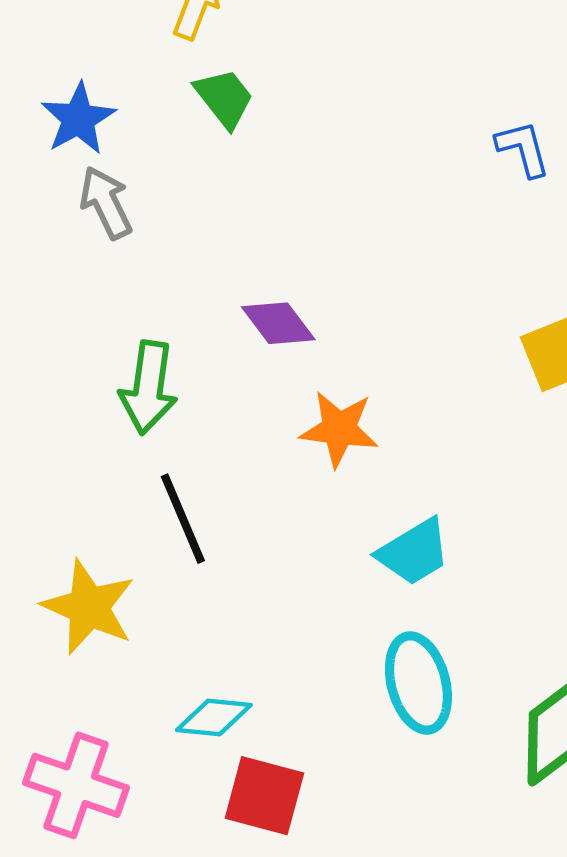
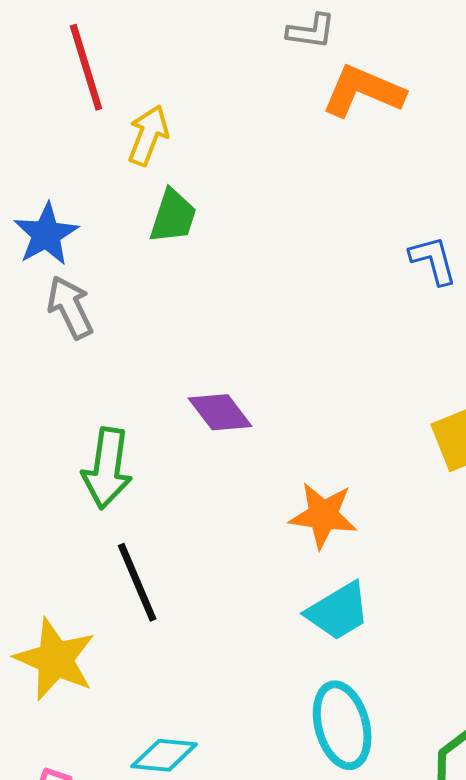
green trapezoid: (224, 98) -> (173, 216), turned 56
orange star: (339, 429) -> (323, 515), moved

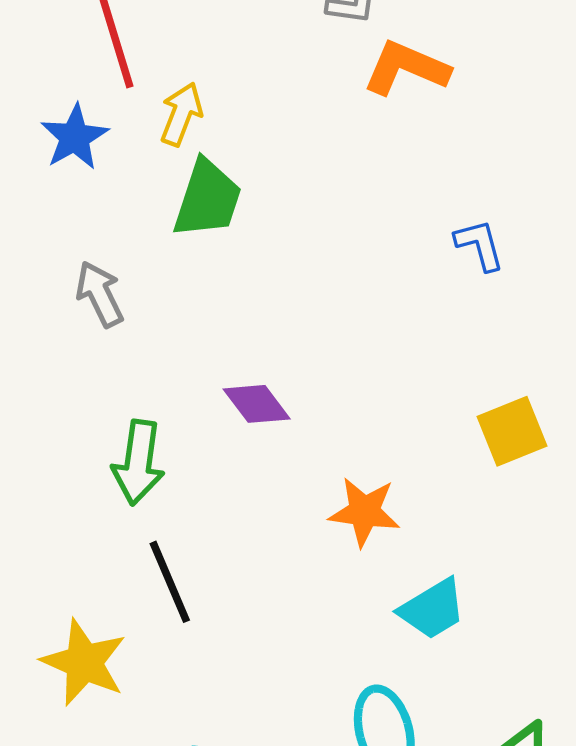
green trapezoid: (173, 216) -> (207, 199), size x1.4
blue star: (46, 234) -> (75, 137), moved
cyan trapezoid: (338, 611) -> (432, 609), moved

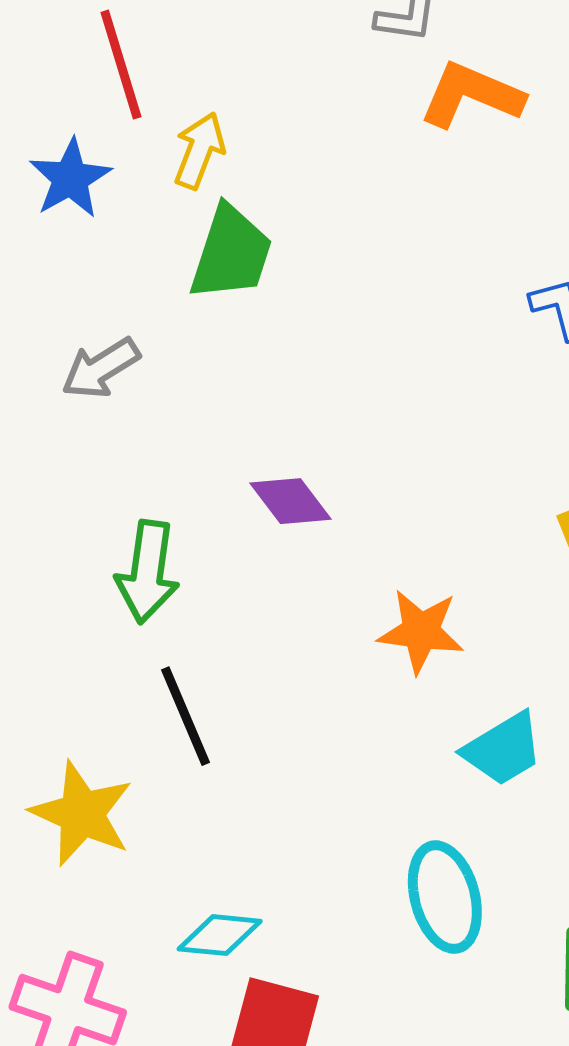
gray arrow: (100, 294) -> (101, 368), turned -96

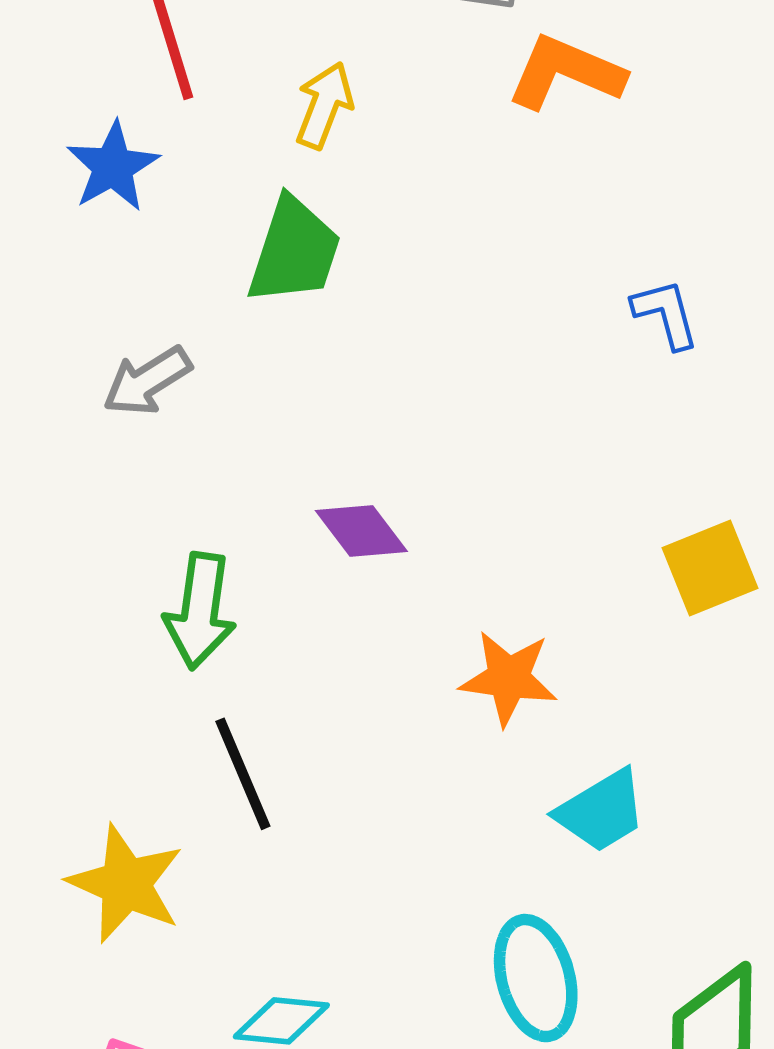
yellow arrow: (199, 151) -> (324, 105), moved

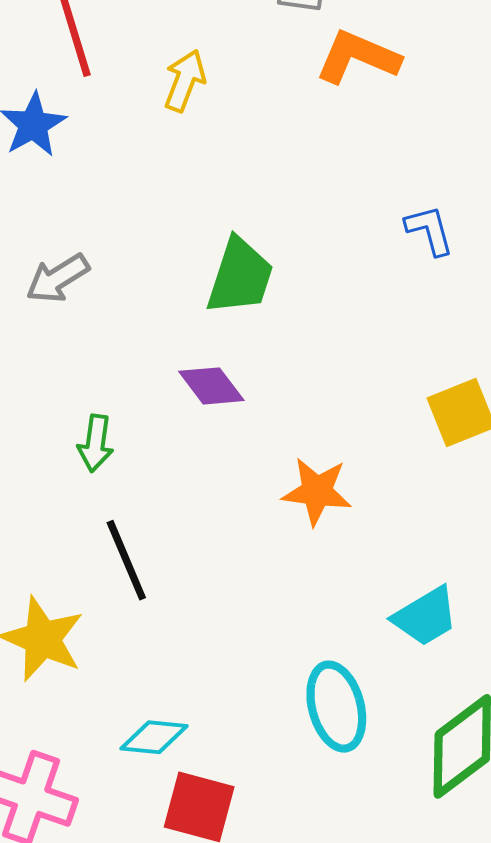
green trapezoid: (294, 251) -> (240, 276), moved
green arrow: (200, 611) -> (96, 443), size x0.7
cyan trapezoid: (601, 811) -> (425, 616), moved

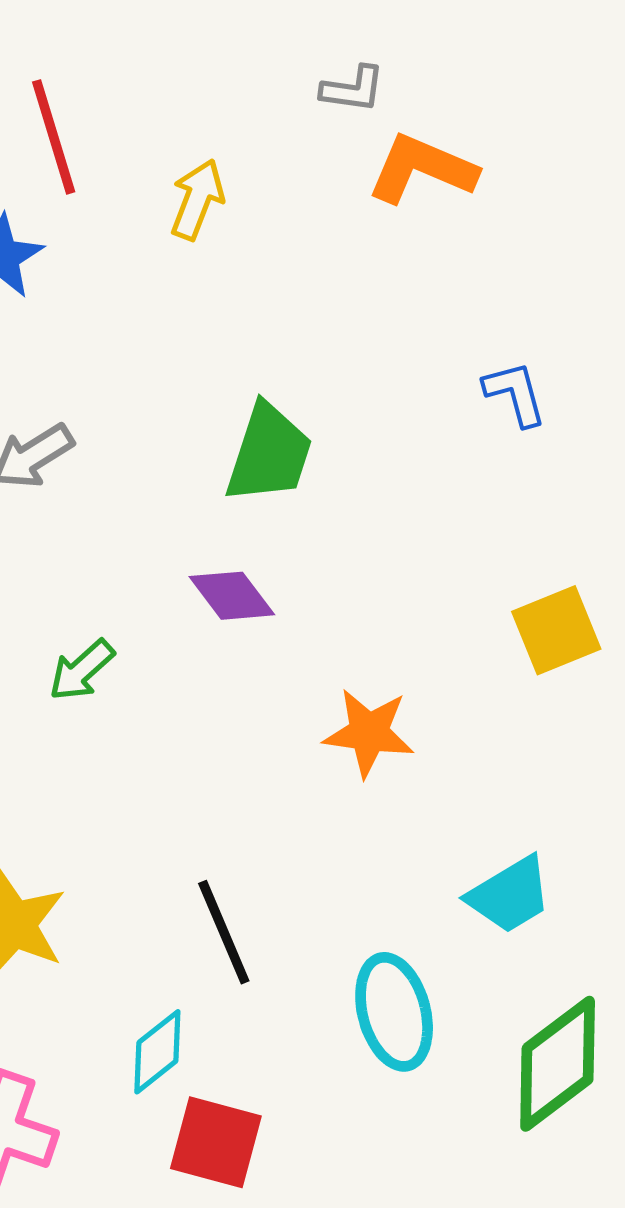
green arrow: (96, 443) -> (82, 670), turned 40
black line: (126, 560) -> (224, 932), moved
cyan diamond: (154, 737) -> (157, 1052), turned -44

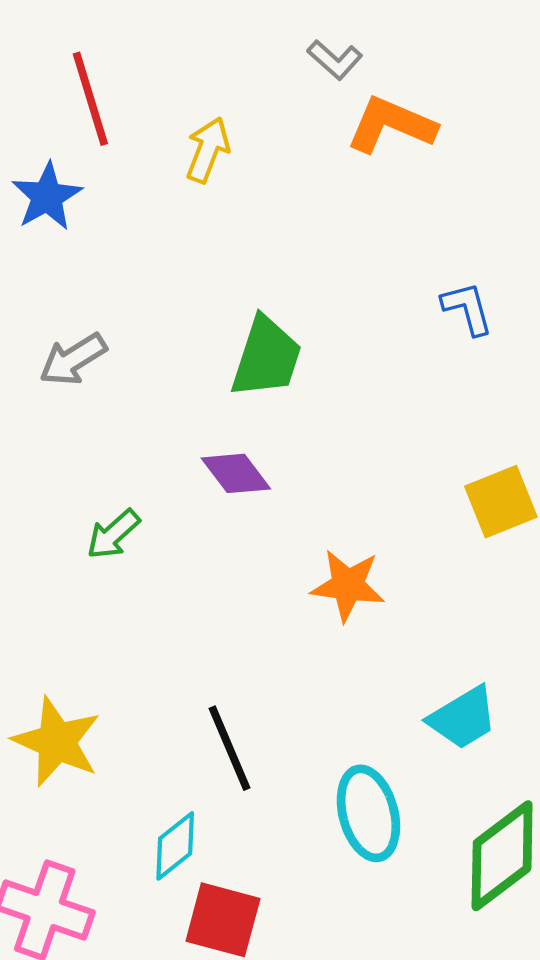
gray L-shape: (353, 89) -> (335, 60), turned 34

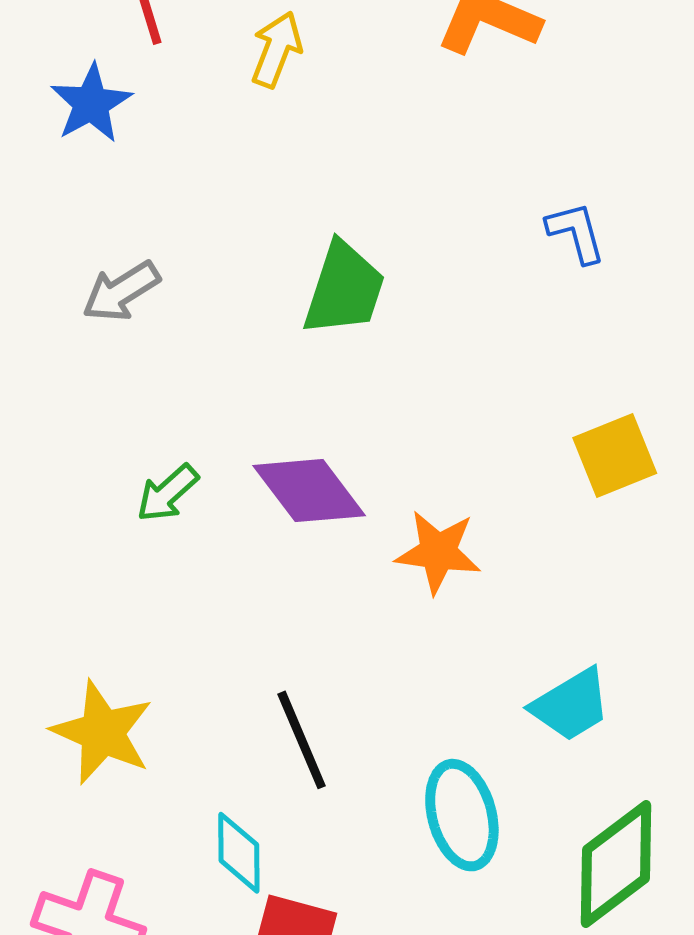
purple diamond: (236, 473) -> (309, 491), moved, size x1.4
cyan diamond: (175, 846) -> (239, 853), turned -52

